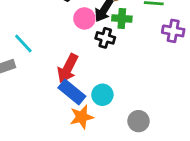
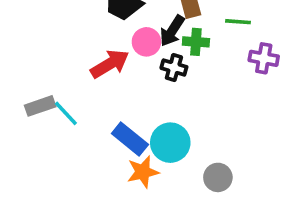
cyan line: (23, 43) -> (66, 113), moved
red arrow: (68, 68) -> (110, 64), moved, turned -148
cyan circle: (102, 95) -> (170, 143), size x1.4

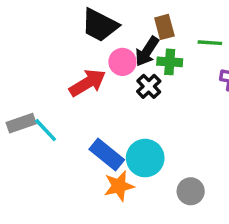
black cross: (174, 68) -> (149, 86), turned 30

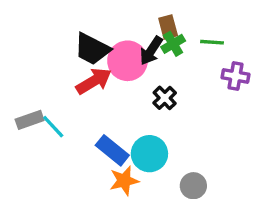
black trapezoid: (100, 25) -> (92, 49), moved
pink circle: (122, 62) -> (128, 61), size x1.5
green cross: (170, 62) -> (173, 44), moved, turned -35
black cross: (149, 86) -> (165, 98), moved

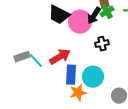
red arrow: (94, 81) -> (60, 57), moved
black cross: (165, 98) -> (102, 44), turned 32
blue rectangle: (112, 150) -> (71, 75), turned 54

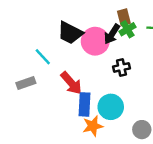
red arrow: (60, 57) -> (71, 83), turned 80
cyan line: (36, 61) -> (43, 57), moved

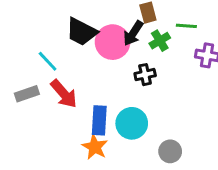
green cross: (127, 29) -> (160, 41), moved
red arrow: (71, 83) -> (64, 94), moved
orange star: (93, 126) -> (95, 147), moved, turned -30

